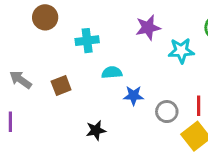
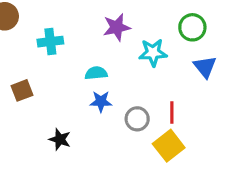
cyan semicircle: (112, 72) -> (96, 73), moved
black star: (96, 130) -> (60, 139), turned 30

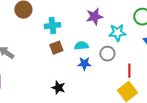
brown square: (22, 90) -> (56, 48), moved
gray circle: (137, 119) -> (107, 54), moved

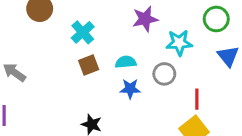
cyan cross: (52, 26) -> (83, 32), turned -35

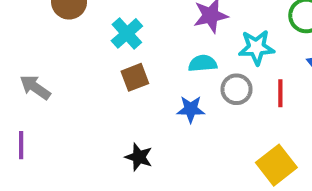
cyan semicircle: (126, 62) -> (203, 63), moved
red line: (197, 99) -> (280, 93), moved

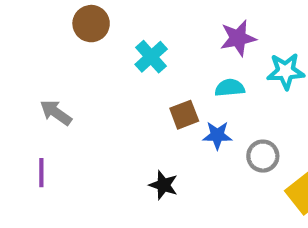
brown square: (135, 77) -> (184, 115), moved
gray circle: (237, 89) -> (263, 156), moved

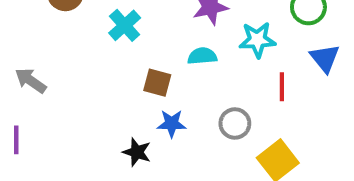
brown square: (184, 115) -> (157, 83), turned 36
blue star: (217, 135) -> (172, 123), moved

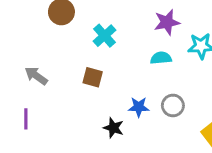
brown square: (157, 83) -> (93, 77), moved
gray circle: (235, 123) -> (173, 105), moved

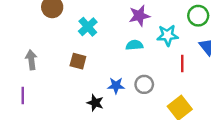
gray arrow: (36, 76) -> (31, 60), turned 48

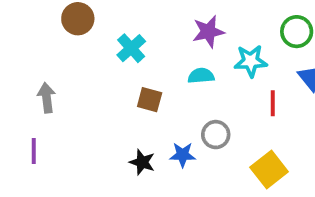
brown square: (78, 61) -> (150, 100), moved
blue star: (116, 86) -> (183, 155), moved

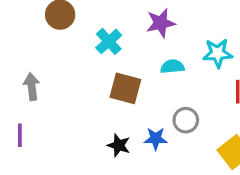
purple star: (208, 32) -> (161, 23), moved
brown square: (150, 100) -> (125, 88), size x1.4

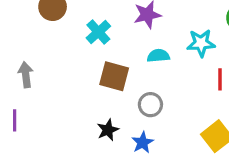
gray circle: (186, 120) -> (150, 105), moved
blue star: (156, 139) -> (143, 143), moved, turned -30
black star: (119, 145) -> (108, 130), turned 30

